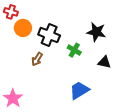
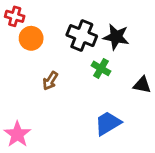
black star: (96, 32) -> (116, 37), moved
black cross: (49, 35) -> (82, 36), moved

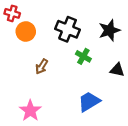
black star: (116, 37) -> (109, 30), moved, turned -30
pink star: (17, 134) -> (30, 111), moved

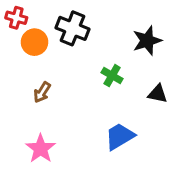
black cross: (68, 29) -> (73, 28), moved
brown arrow: (42, 67) -> (42, 92), moved

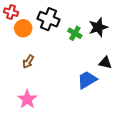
green cross: (112, 76) -> (75, 33), moved
blue trapezoid: (120, 136) -> (87, 80), moved

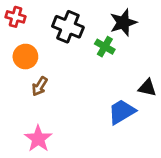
black star: (98, 27) -> (123, 22), moved
orange circle: (23, 28) -> (25, 57), moved

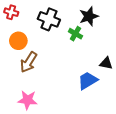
brown arrow: (40, 86) -> (29, 62), size x1.5
pink star: (38, 139) -> (28, 100), turned -30

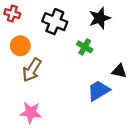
green cross: (75, 34) -> (85, 47), moved

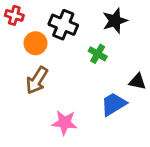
orange circle: (20, 46) -> (35, 43), moved
pink star: (31, 112) -> (65, 123), moved

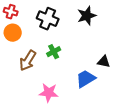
orange circle: (35, 43) -> (13, 33), moved
green cross: (98, 54) -> (54, 52), moved, turned 32

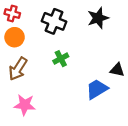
brown arrow: (28, 61) -> (18, 69), moved
pink star: (49, 93) -> (25, 105), moved

